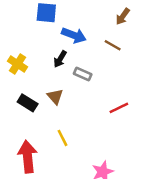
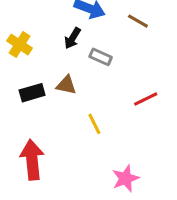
brown triangle: (55, 97) -> (66, 85), turned -36
black rectangle: (28, 103) -> (32, 93), turned -48
yellow line: (63, 138) -> (94, 124), moved

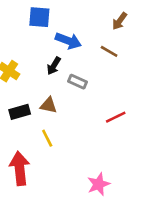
yellow line: (94, 124) -> (47, 138), moved

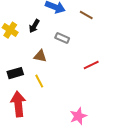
black arrow: (54, 66) -> (34, 26), moved
black rectangle: (20, 112) -> (15, 73), moved

